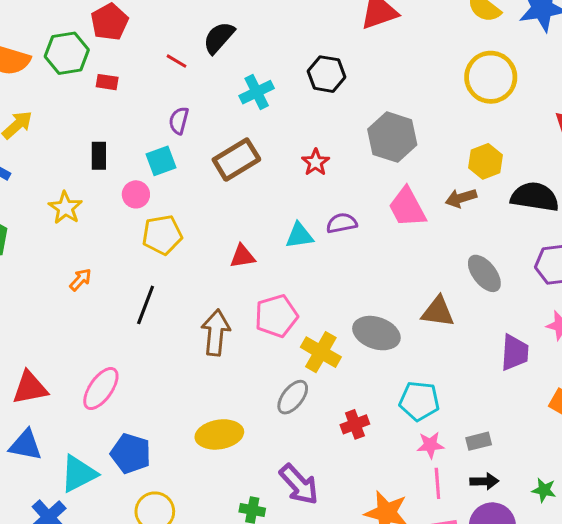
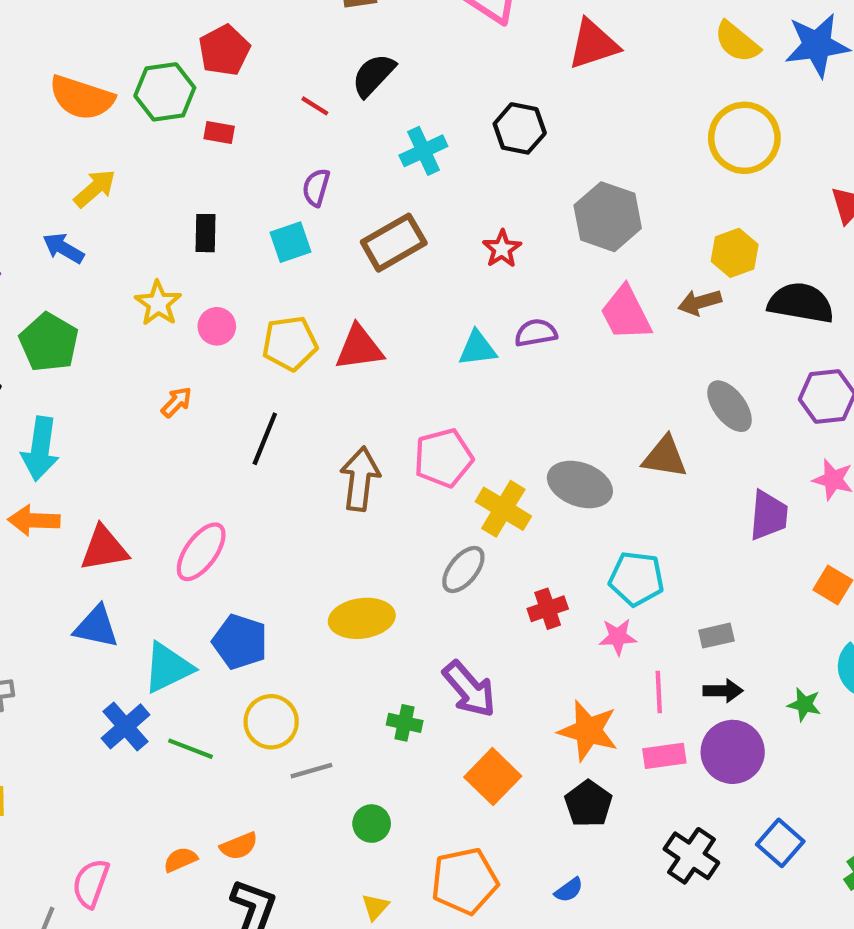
pink circle: (136, 194) -> (217, 326), moved
red triangle: (242, 256) -> (359, 348), moved, size x1.4
pink star: (430, 445) -> (618, 637), moved

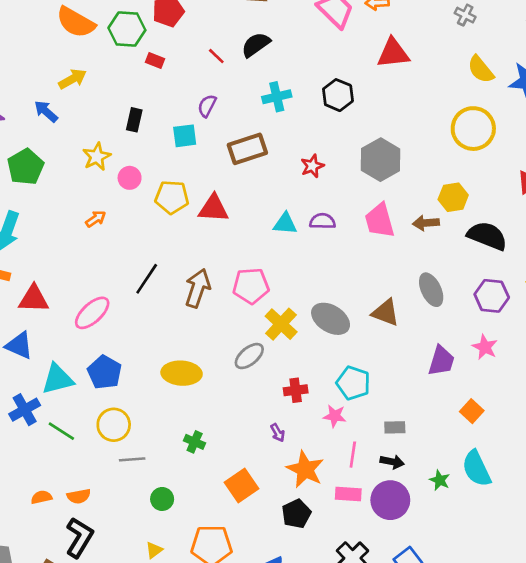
black line: (265, 439) -> (147, 279), moved
purple arrow: (469, 689) -> (278, 433), moved, size x0.5

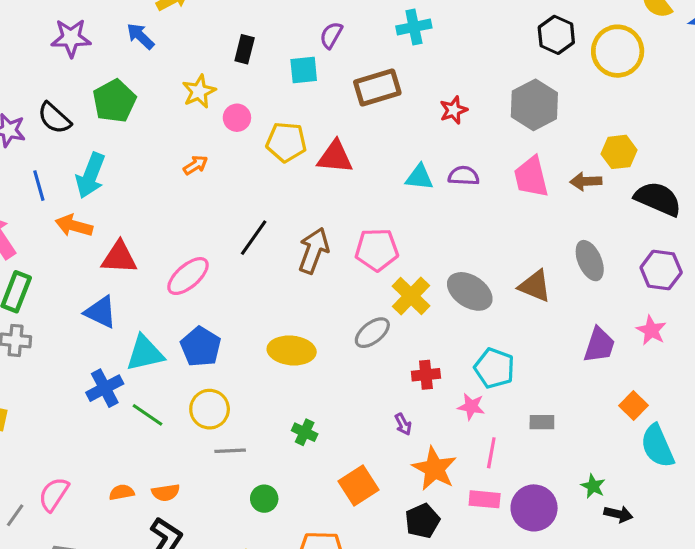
black hexagon: (338, 95) -> (556, 35), moved
yellow circle: (473, 129) -> (618, 51), moved
black arrow: (392, 462) -> (618, 514), moved
cyan semicircle: (476, 469) -> (657, 446), moved

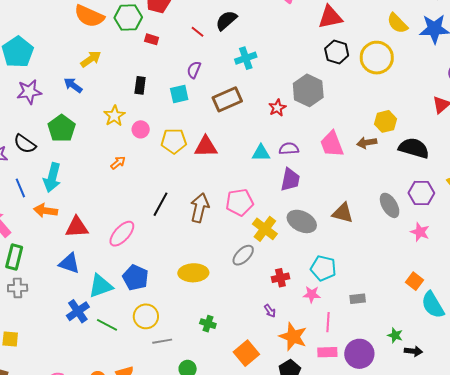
gray hexagon: (534, 105) -> (308, 90), moved
gray ellipse: (590, 261) -> (390, 205), moved
purple trapezoid: (599, 345) -> (290, 180), moved

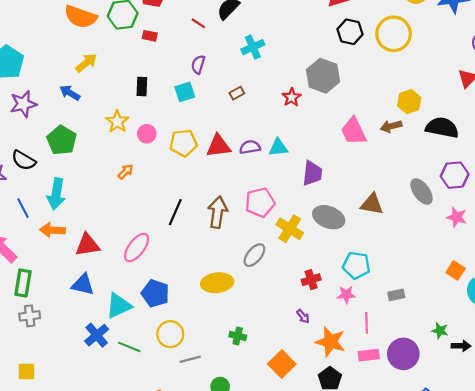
brown rectangle: (227, 99) -> (237, 93), size x0.5
purple semicircle: (289, 149) -> (250, 147), moved
gray ellipse: (243, 255) -> (254, 255), moved

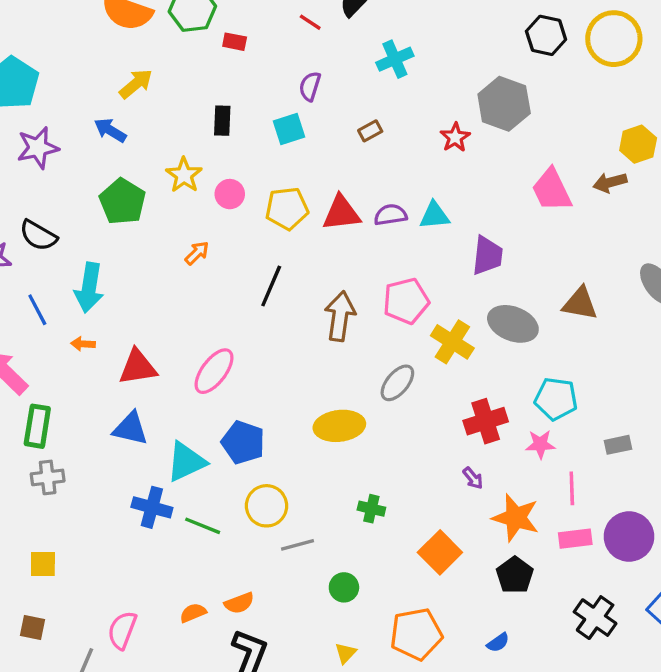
green pentagon: (62, 140) -> (123, 202), moved
black line: (175, 212) -> (271, 286), moved
orange arrow: (52, 230) -> (83, 344), size x0.6
red cross: (311, 280) -> (486, 421), size x1.4
blue cross: (97, 335) -> (152, 507), turned -35

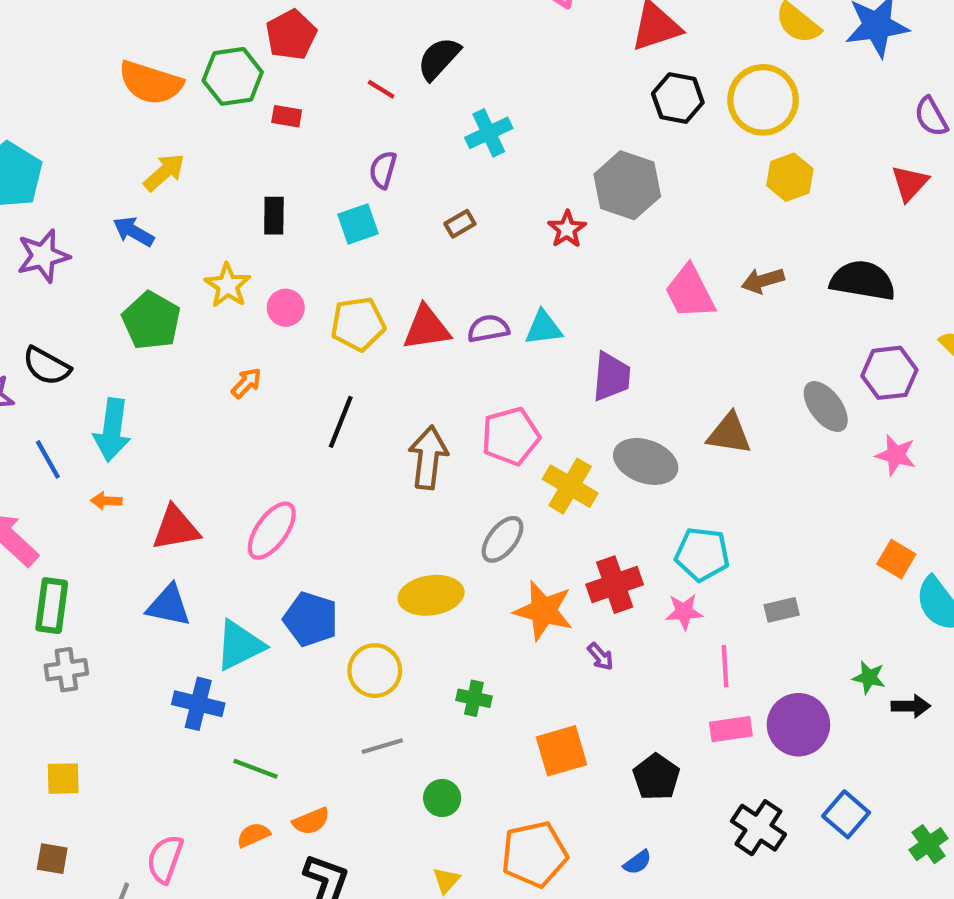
yellow hexagon: (638, 144) -> (790, 177), moved
yellow circle: (266, 506) -> (375, 671), moved
orange star: (516, 518) -> (544, 611), moved
green line: (203, 526) -> (255, 769), moved
orange square: (440, 552) -> (562, 751), turned 30

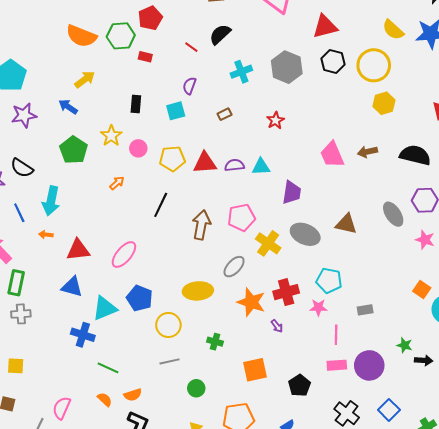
gray hexagon: (627, 185) -> (287, 67), moved
orange semicircle: (253, 835) -> (105, 399), turned 63

